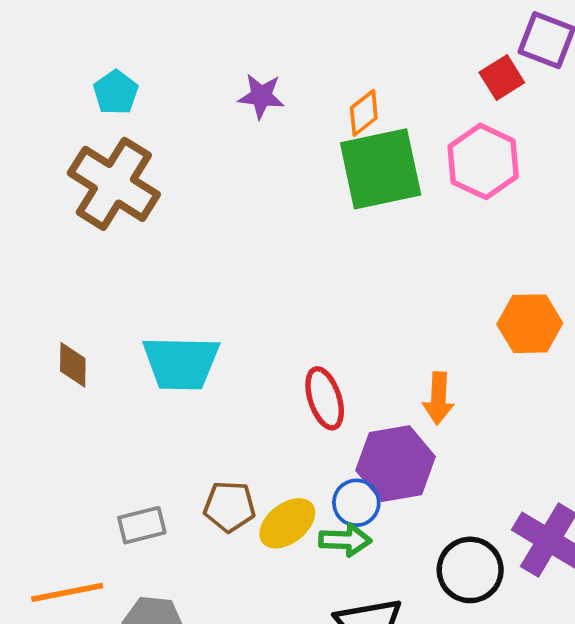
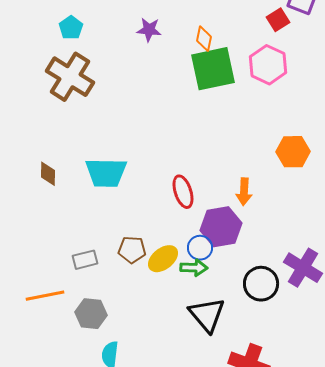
orange diamond: (364, 113) -> (204, 39), turned -40

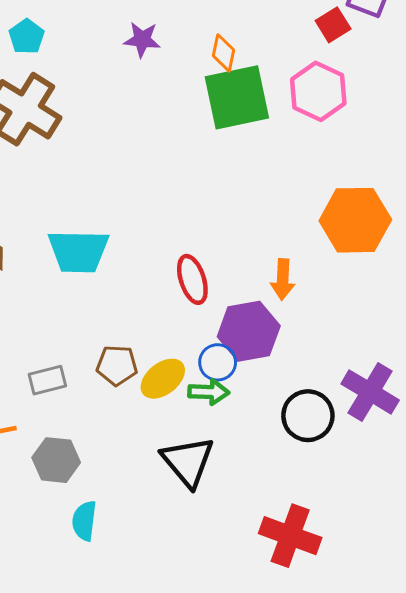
orange hexagon: (293, 152) -> (355, 220), size x1.4
black triangle: (207, 315) -> (188, 462), moved

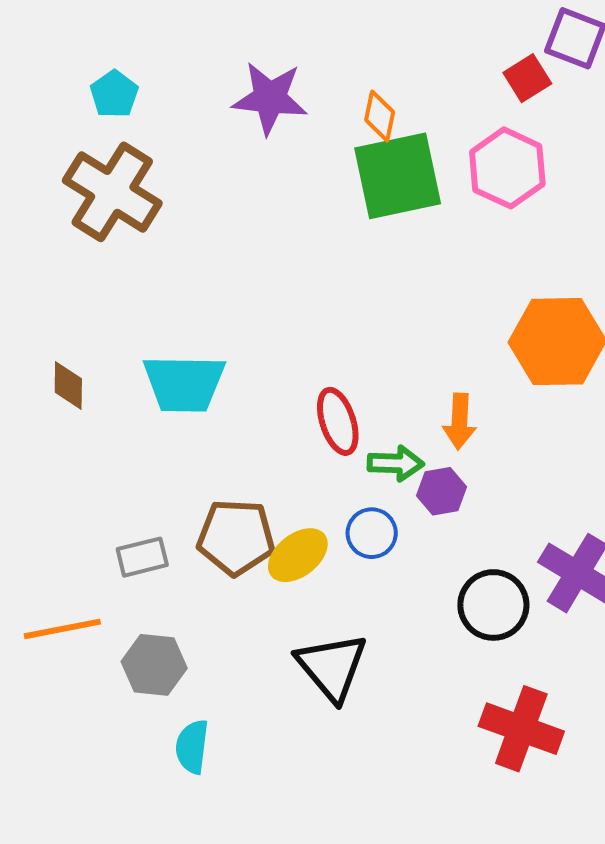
purple star: (142, 40) -> (270, 98), size x1.5
purple hexagon: (249, 331) -> (442, 491), moved, size x0.6
brown pentagon: (117, 365) -> (236, 537), size x1.4
green arrow: (209, 392) -> (396, 463), moved
red cross: (290, 536) -> (521, 729), moved

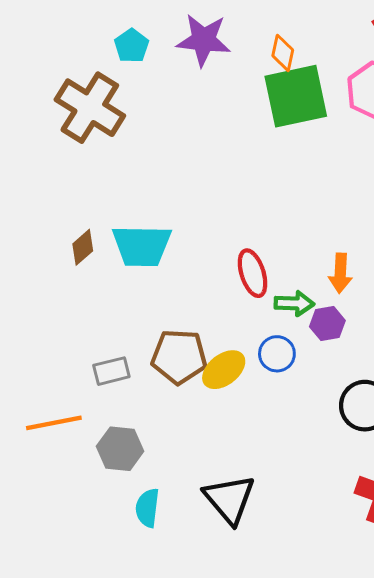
cyan pentagon: (114, 94) -> (132, 46), moved
brown diamond: (68, 385) -> (83, 247), moved, turned 48
black triangle: (332, 667) -> (229, 499), moved

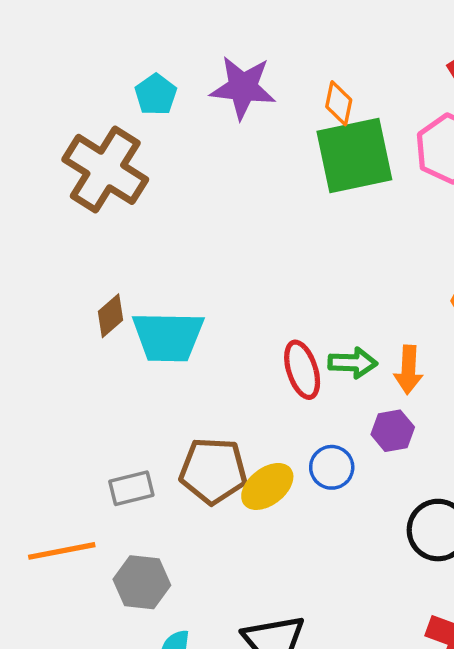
brown diamond: (83, 247) -> (110, 316), moved
green arrow: (294, 303) -> (353, 363), moved

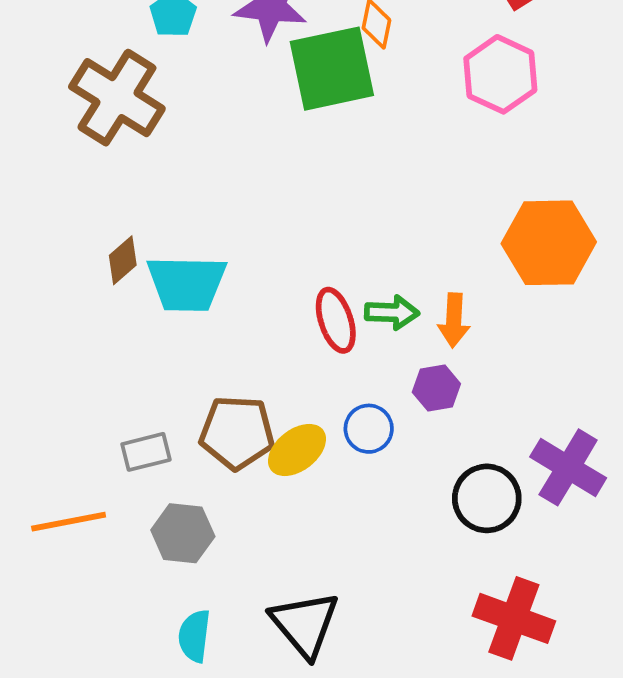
green square: (354, 155) -> (332, 69), moved
gray hexagon: (142, 582) -> (183, 533), moved

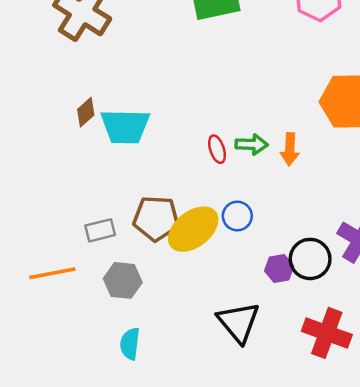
red ellipse: (336, 320) -> (217, 149), size x0.7
purple hexagon: (436, 388) -> (279, 269), moved
yellow ellipse: (297, 450) -> (193, 229), size x1.4
black triangle: (305, 624) -> (238, 322), moved

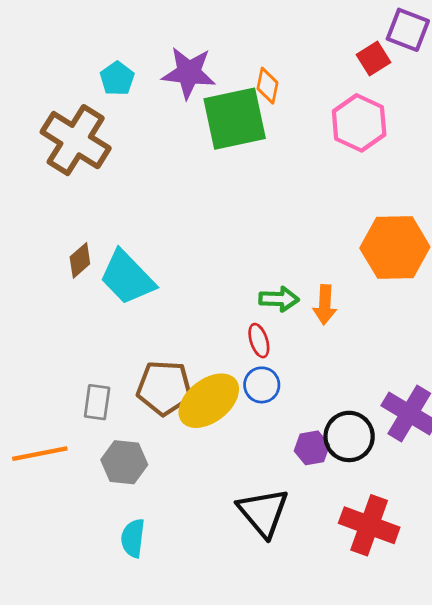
cyan trapezoid: (125, 127) -> (127, 278), turned 45
red ellipse: (217, 149) -> (259, 341), moved
gray rectangle: (100, 230) -> (97, 402), turned -68

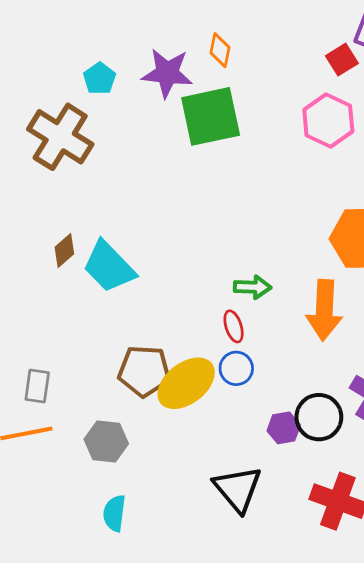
orange diamond: (267, 86) -> (220, 50), moved
orange arrow: (325, 305) -> (324, 310), moved, size x1.6
gray rectangle: (97, 402) -> (37, 386), moved

